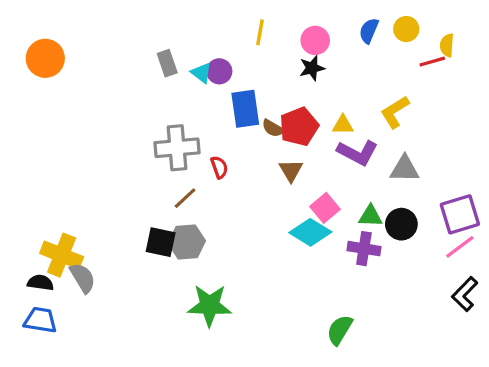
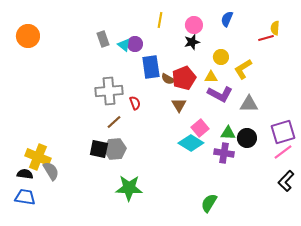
yellow circle: (406, 29) -> (221, 57), moved

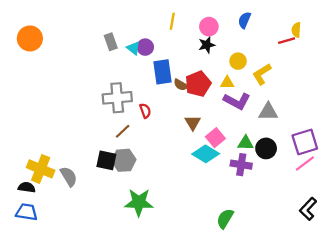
brown triangle: (179, 105) -> (193, 123), moved
gray semicircle: (51, 171) -> (69, 176), moved
black L-shape: (286, 181) -> (308, 209), moved

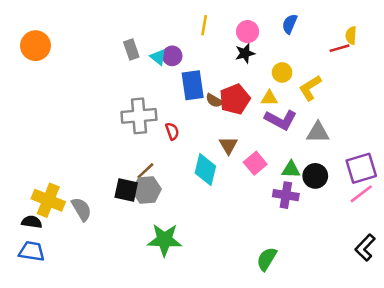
brown line: (123, 131) -> (145, 171), moved
cyan diamond: (206, 154) -> (205, 170), moved, turned 72

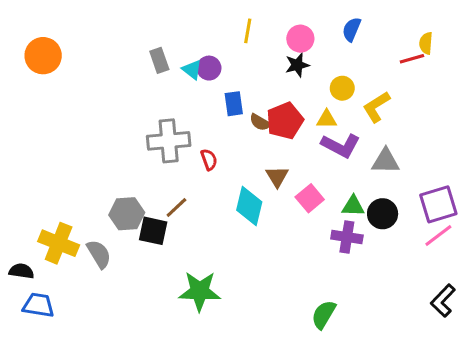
blue rectangle: (193, 85) -> (234, 104), size x0.7
gray hexagon: (147, 190) -> (127, 214), moved
black semicircle: (32, 222) -> (21, 271), moved

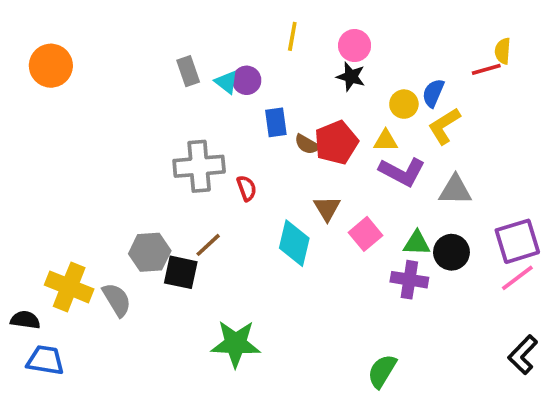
blue semicircle: (352, 29) -> (433, 93), moved
black star: (297, 65) -> (351, 77), turned 30

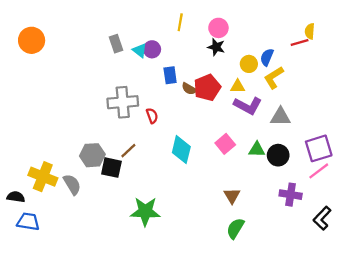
brown triangle: (327, 208) -> (232, 196), moved
purple cross: (409, 280) -> (291, 195), moved

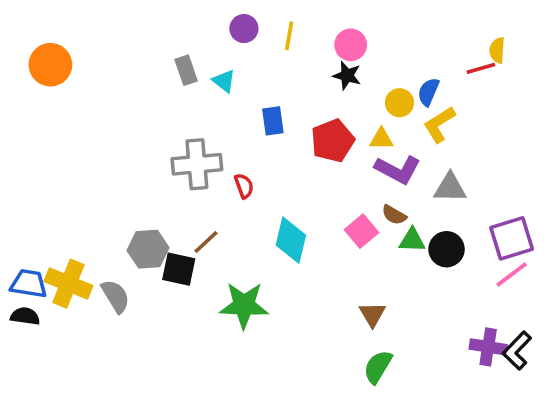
purple circle: (152, 49) -> (244, 29), moved
brown semicircle: (189, 89) -> (394, 215), moved
purple cross: (291, 195) -> (488, 347), moved
green star: (145, 211) -> (244, 305), moved
blue trapezoid: (28, 222) -> (29, 284), moved

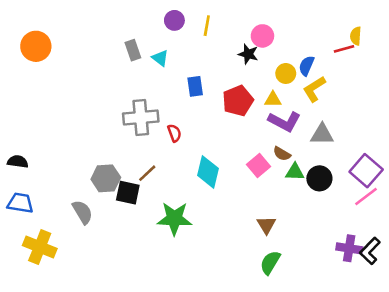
pink circle: (351, 45) -> (262, 36), moved
purple square: (512, 238) -> (366, 171), turned -32
yellow cross: (68, 284) -> (40, 247), moved
black semicircle: (25, 316) -> (18, 162), moved

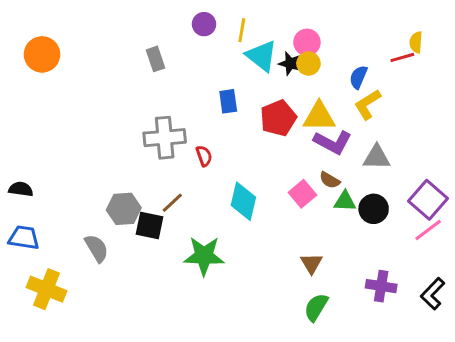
cyan triangle: (160, 58) -> (262, 56), moved, size x1.6
yellow circle: (286, 73) -> (308, 63), moved
yellow triangle: (273, 99) -> (319, 116), size x1.6
purple cross: (349, 248) -> (381, 286), moved

